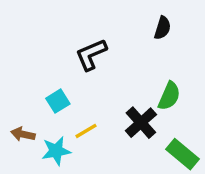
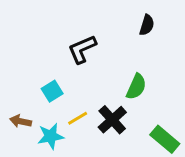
green semicircle: (169, 96) -> (136, 87), moved
black cross: (141, 123) -> (112, 120), moved

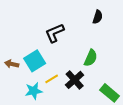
cyan square: (52, 91) -> (35, 61), size x1.5
brown arrow: (21, 121) -> (12, 64), moved

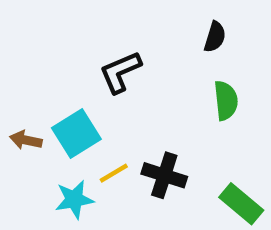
green semicircle: (91, 58) -> (226, 101), moved, turned -30
black cross: (75, 80) -> (164, 175), turned -30

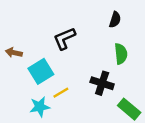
brown arrow: (26, 140) -> (14, 53), moved
black cross: (164, 175) -> (102, 83), moved

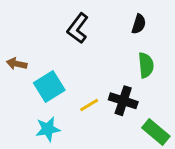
black L-shape: (64, 38) -> (78, 28), moved, turned -30
yellow line: (61, 93) -> (89, 105), moved

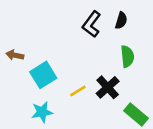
black L-shape: (78, 28) -> (91, 24), moved
black cross: (123, 101) -> (108, 87), turned 30

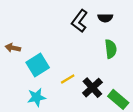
black semicircle: (121, 21) -> (105, 18), turned 72
black cross: (108, 87) -> (92, 88), moved

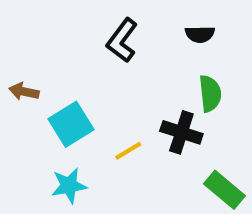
black L-shape: (80, 21) -> (122, 40), moved
black cross: (92, 88) -> (181, 132), moved, turned -30

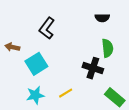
black L-shape: (122, 40) -> (47, 28), moved
yellow line: (128, 151) -> (66, 93), moved

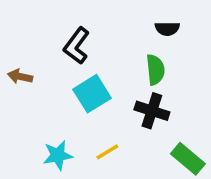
green semicircle: (108, 48) -> (155, 70), moved
cyan square: (36, 64) -> (92, 94), moved

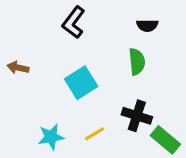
black L-shape: (77, 46) -> (74, 22), moved
black cross: (152, 111) -> (137, 116), moved

